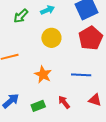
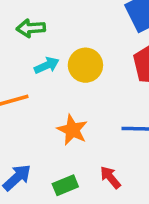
cyan arrow: (48, 10) -> (47, 65), moved
green arrow: (21, 16) -> (31, 28), turned 42

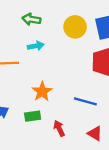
yellow circle: (85, 65) -> (75, 27), moved
green rectangle: (65, 185) -> (33, 116), moved

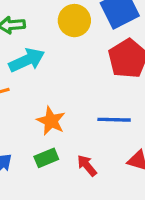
cyan arrow: (36, 46) -> (27, 60), size x1.5

